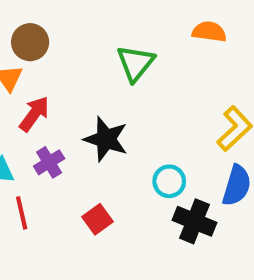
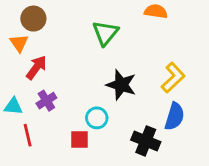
black star: (106, 139) -> (121, 85), moved
cyan circle: (169, 181) -> (97, 118), moved
red square: (98, 219) -> (79, 139), turned 36

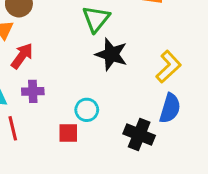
black star: (121, 85) -> (111, 54), moved
purple cross: (46, 101) -> (33, 91), turned 30

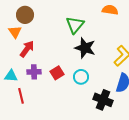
cyan circle: (87, 110) -> (81, 77), moved
red square: (68, 133) -> (57, 73), moved, turned -32

